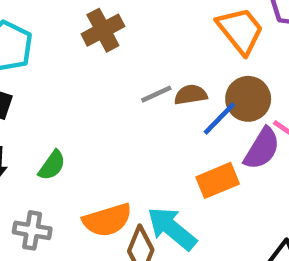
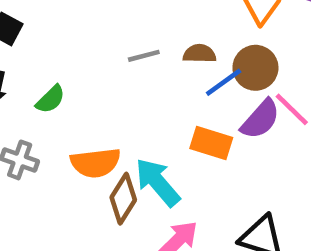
gray line: (156, 94) -> (144, 56), moved
orange rectangle: (218, 180) -> (211, 143), turned 30

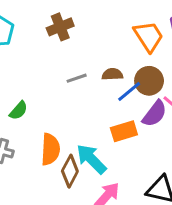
orange rectangle: (211, 143) -> (124, 131), turned -30
orange semicircle: (95, 163) -> (50, 149), turned -76

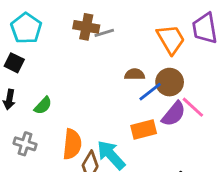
brown cross: (60, 27) -> (86, 27), turned 30
gray line: (77, 78) -> (104, 33), moved

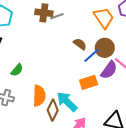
brown semicircle: (135, 74) -> (80, 44), turned 40

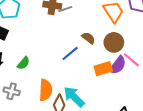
blue line: (91, 55) -> (70, 53), moved
orange rectangle: (89, 82) -> (103, 69), moved

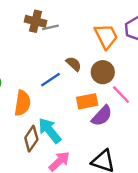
purple semicircle: (118, 65) -> (102, 116), moved
orange semicircle: (46, 90) -> (22, 103), moved

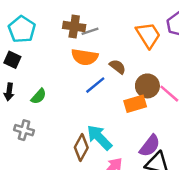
brown circle: (103, 72) -> (147, 86), moved
orange semicircle: (22, 103) -> (85, 57), moved, turned 95
purple semicircle: (102, 116) -> (150, 146), moved

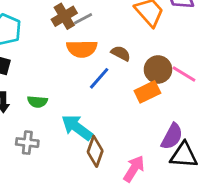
brown cross: (74, 26) -> (64, 16), turned -30
green semicircle: (39, 96) -> (37, 102), turned 63
cyan arrow: (99, 138) -> (77, 128), moved

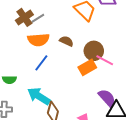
pink line: (184, 74) -> (105, 60), moved
blue line: (99, 78) -> (41, 63), moved
purple semicircle: (172, 136) -> (107, 98), turned -66

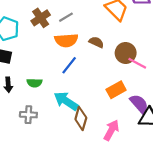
brown cross: (24, 17) -> (41, 18), moved
orange rectangle: (87, 67) -> (116, 90), moved

